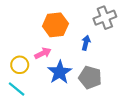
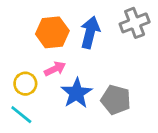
orange hexagon: (55, 25) -> (52, 32), moved
blue arrow: (86, 43) -> (90, 32), moved, size x1.6

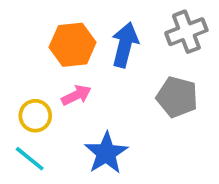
blue star: (77, 93) -> (106, 153), moved
gray pentagon: (116, 100) -> (177, 97), moved

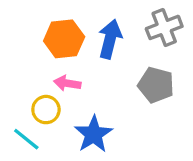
pink arrow: (76, 95) -> (67, 83), turned -145
yellow circle: (35, 116) -> (46, 110), moved

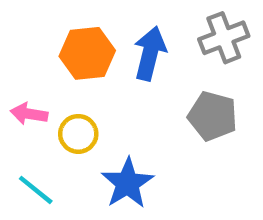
pink arrow: (67, 83) -> (29, 114), moved
yellow circle: (46, 110) -> (78, 134), moved

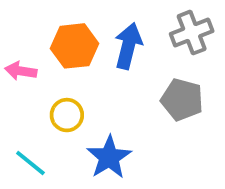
pink arrow: (29, 114) -> (21, 71), moved

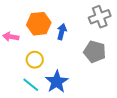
blue arrow: (128, 46) -> (62, 32), moved, size x0.7
cyan line: (30, 163) -> (31, 85), moved

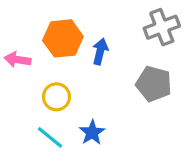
blue star: (57, 82) -> (92, 133), size x0.7

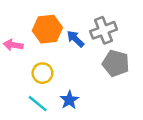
gray cross: (162, 27) -> (104, 30), moved
blue arrow: (100, 51) -> (75, 39), turned -60

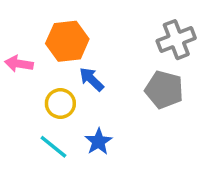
gray cross: (104, 30) -> (176, 40), moved
blue arrow: (75, 39) -> (92, 79), moved

